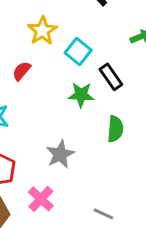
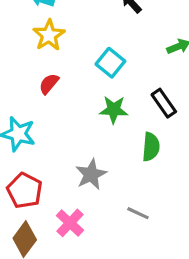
yellow star: (42, 31) -> (49, 35), moved
black rectangle: (111, 77) -> (164, 103), moved
gray line: (103, 214) -> (138, 213), moved

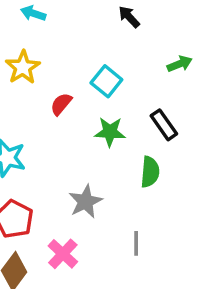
yellow star: (49, 35) -> (23, 67), moved
red semicircle: (49, 84) -> (61, 104), moved
gray line: (138, 213) -> (136, 243), turned 65

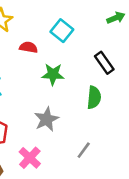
red semicircle: (61, 104) -> (28, 47), turned 60
green star: (110, 132) -> (53, 74), moved
gray line: (136, 243) -> (84, 150), turned 36

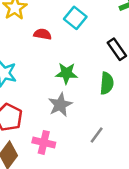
green star: (53, 74) -> (66, 73), moved
pink cross: (30, 158) -> (44, 142), turned -30

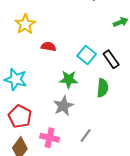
cyan square: (75, 18) -> (87, 55), moved
gray line: (97, 135) -> (86, 136), moved

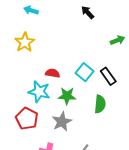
red semicircle: (48, 47) -> (53, 73), moved
cyan star: (16, 79) -> (39, 92), moved
red pentagon: (20, 116) -> (27, 119), moved

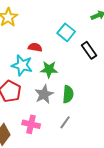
cyan square: (85, 72) -> (66, 32), moved
green semicircle: (100, 104) -> (68, 94), moved

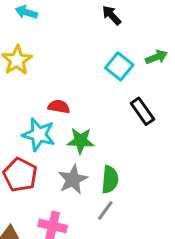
cyan square: (66, 32) -> (119, 66), moved
gray line: (65, 122) -> (105, 210), moved

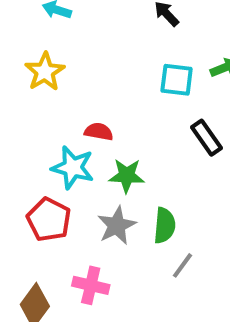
cyan square: (119, 66) -> (177, 80), turned -32
gray line: (105, 210) -> (183, 265), moved

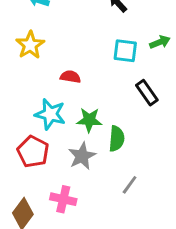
red semicircle: (99, 132) -> (70, 77), moved
green semicircle: (165, 225) -> (117, 139), moved

